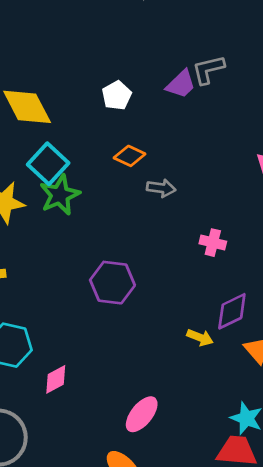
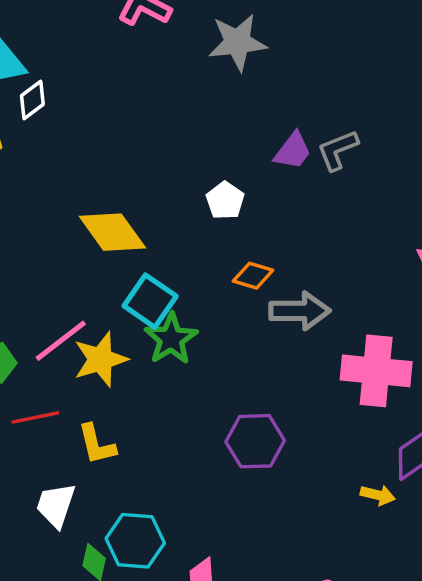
purple trapezoid: (181, 84) -> (293, 151), moved
gray arrow: (161, 188) -> (300, 311), size x1.6
pink cross: (213, 243) -> (376, 371), size x2.0

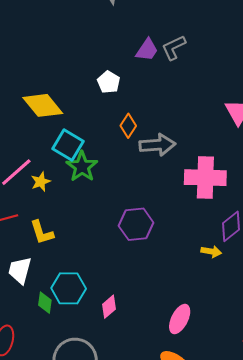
orange diamond: (253, 276) -> (128, 126), turned -70
yellow star: (100, 359) -> (41, 182), size x0.6

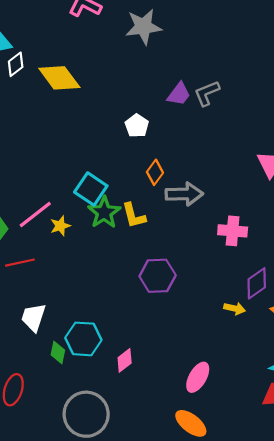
yellow diamond: (43, 105) -> (59, 78), moved
pink cross: (205, 178) -> (233, 231), size x0.7
yellow L-shape: (42, 232) -> (134, 216), moved

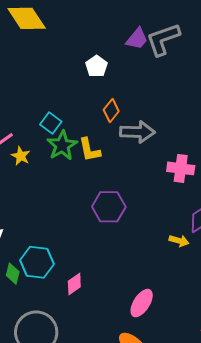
gray L-shape: (207, 93) -> (163, 39), size x1.4
cyan square: (91, 189) -> (51, 123), size x0.7
yellow star: (60, 226) -> (21, 156), turned -30

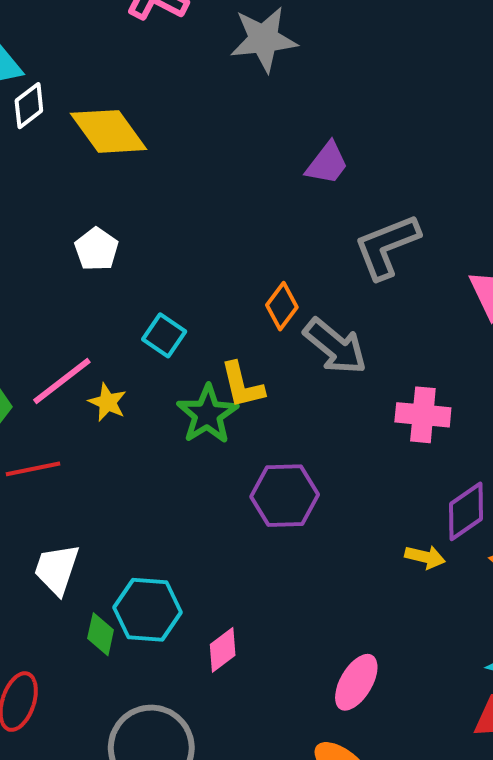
gray L-shape: (163, 39) -> (387, 246), moved
white pentagon: (96, 66) -> (96, 249), moved
gray arrow: (137, 132) -> (335, 346), turned 40
green star: (62, 145) -> (207, 414), moved

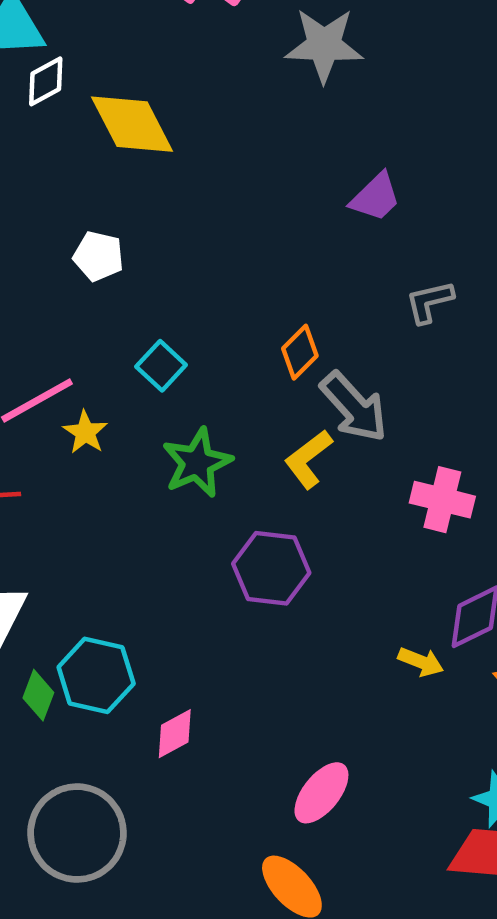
gray L-shape: (387, 246) -> (429, 302), size x0.6
white pentagon: (96, 249) -> (98, 256), turned -30
yellow L-shape: (242, 385) -> (308, 459), moved, turned 58

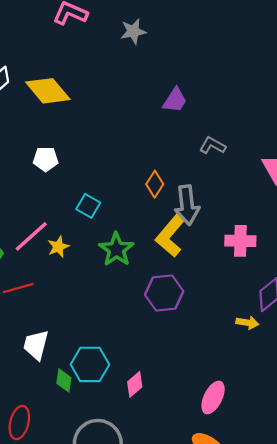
gray star: (324, 45) -> (133, 31), size x0.7
gray L-shape: (429, 302) -> (213, 146), turned 55
gray arrow: (354, 407) -> (187, 205), turned 48
yellow star: (85, 432) -> (58, 247), turned 30
yellow L-shape: (308, 459) -> (170, 236), size x1.4

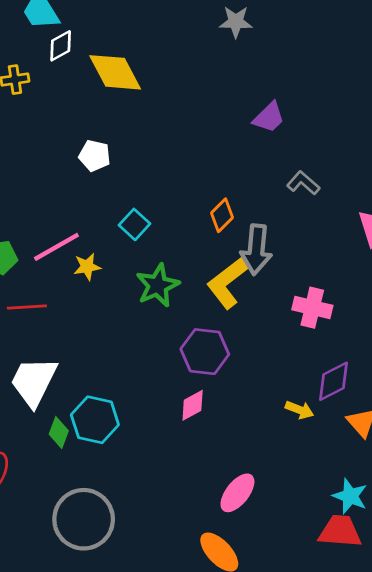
white trapezoid: (36, 345) -> (34, 382), size x1.4
pink diamond: (135, 384) -> (193, 405), moved

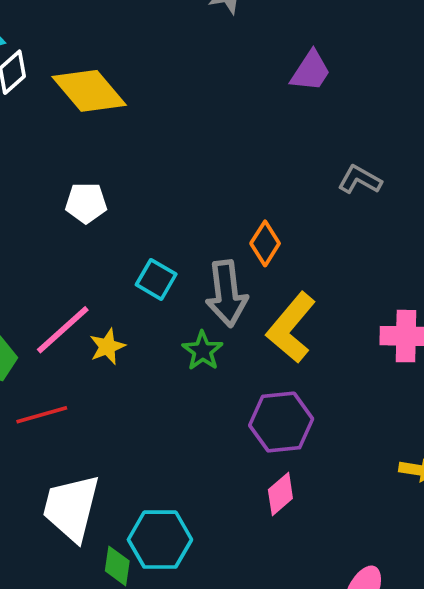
purple trapezoid: (269, 117) -> (311, 71), moved
gray arrow: (256, 250) -> (227, 294), moved
green star: (158, 285) -> (203, 351), size x0.7

